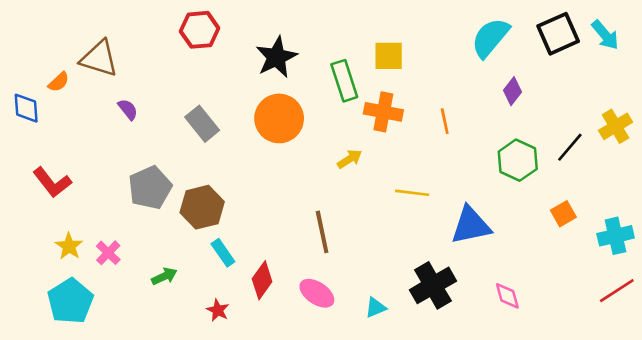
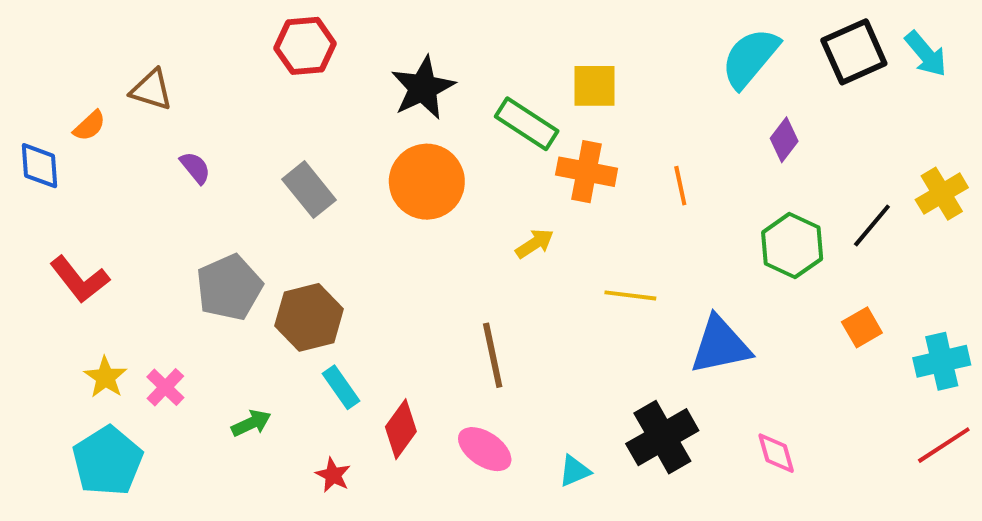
brown triangle: (99, 58) -> (151, 90), size x0.7
green rectangle: (344, 81) -> (527, 124), turned -39

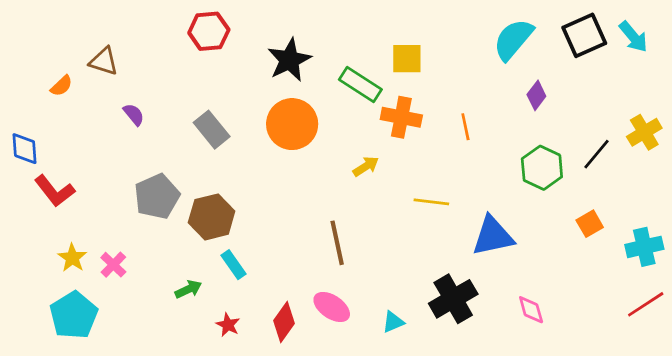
blue diamond: (40, 166) -> (25, 149), moved
green arrow: (251, 423) -> (188, 289), moved
red diamond: (401, 429) -> (284, 322), moved

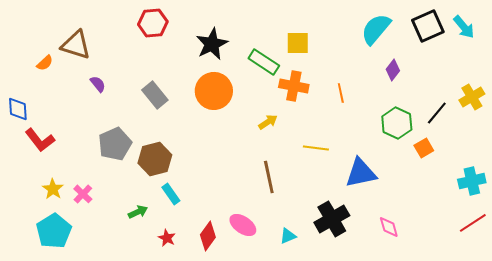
brown triangle: (104, 61) -> (76, 45), size x1.4
orange square: (590, 224) -> (424, 148), moved
brown line: (337, 243) -> (269, 177), moved

